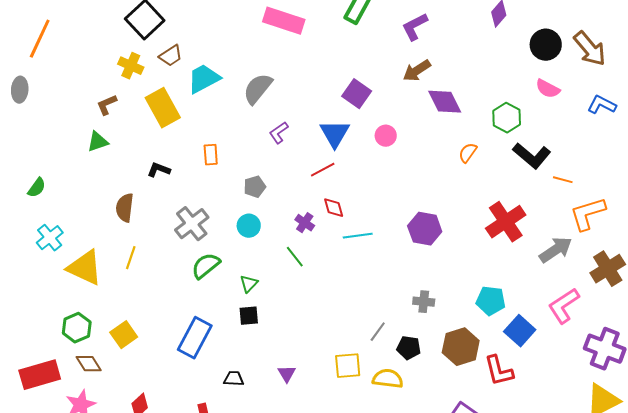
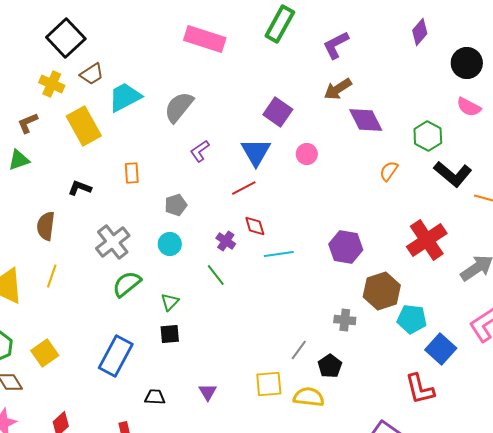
brown hexagon: (461, 347) -> (382, 291), moved
black pentagon: (409, 348) -> (330, 366), turned 30

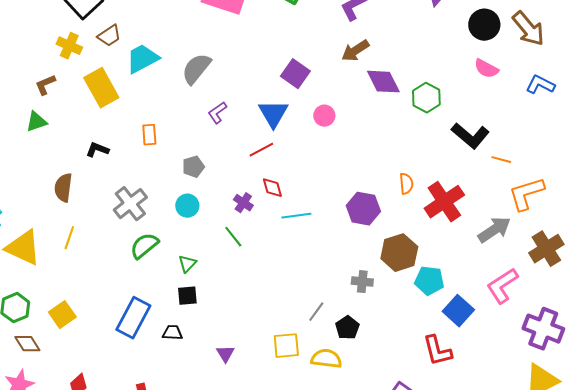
green hexagon: (428, 136) -> (426, 98), moved
orange semicircle: (389, 171) -> (406, 184), moved, turned 140
black trapezoid: (155, 397) -> (172, 333), moved

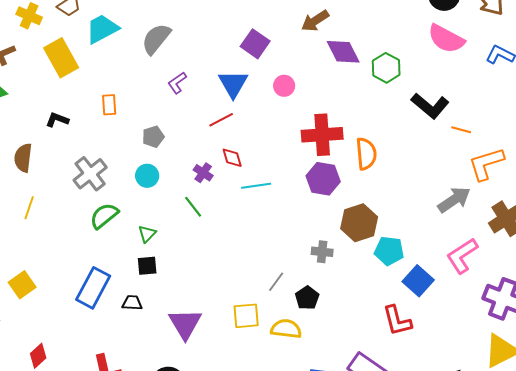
pink semicircle: (486, 69) -> (446, 39), size x1.5
orange semicircle: (406, 184) -> (366, 154), size x1.5
red cross: (444, 202) -> (322, 135), moved, turned 30
purple triangle: (225, 354) -> (185, 324), size x1.8

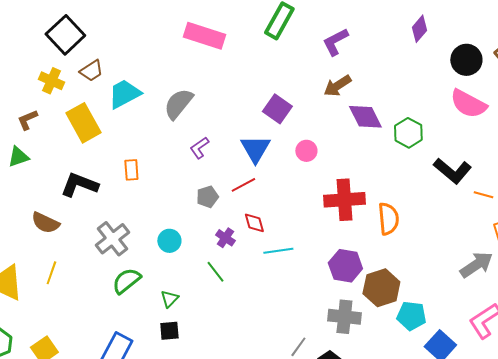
black L-shape: (57, 120) -> (79, 185), size x1.6
gray pentagon: (153, 137) -> (207, 197), moved
brown semicircle: (23, 158) -> (45, 223), turned -72
purple hexagon: (323, 179) -> (345, 266), moved
gray cross: (322, 252) -> (344, 317), size x1.5

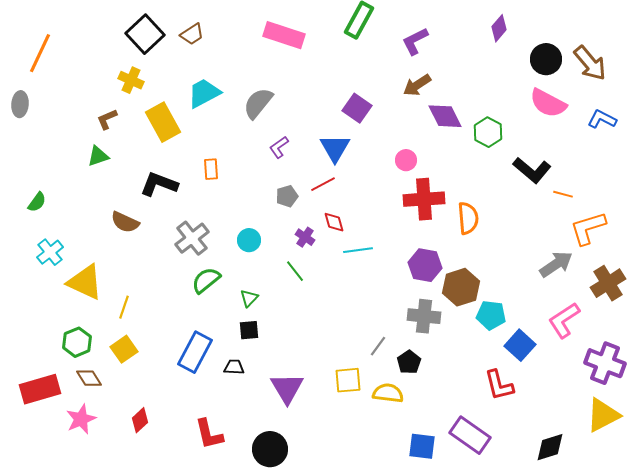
brown trapezoid: (91, 71) -> (192, 34), moved
pink circle: (306, 151) -> (406, 160), moved
yellow line: (51, 273) -> (124, 307), moved

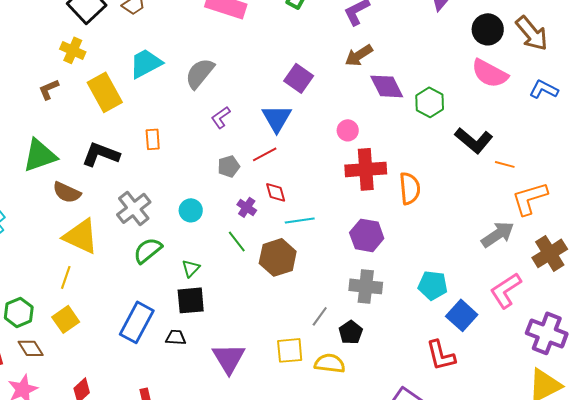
green triangle: (98, 156) -> (40, 155), moved, size x1.6
yellow triangle: (85, 282) -> (81, 236), moved
brown hexagon: (461, 287) -> (278, 257), moved
black square: (249, 330) -> (191, 300), size x1.4

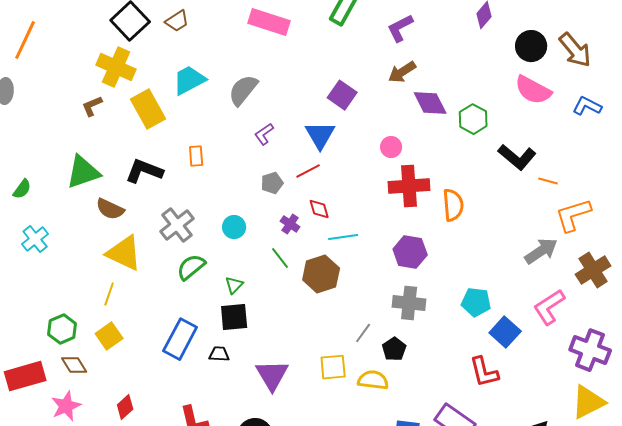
yellow cross: (73, 50) -> (116, 67), size x1.5

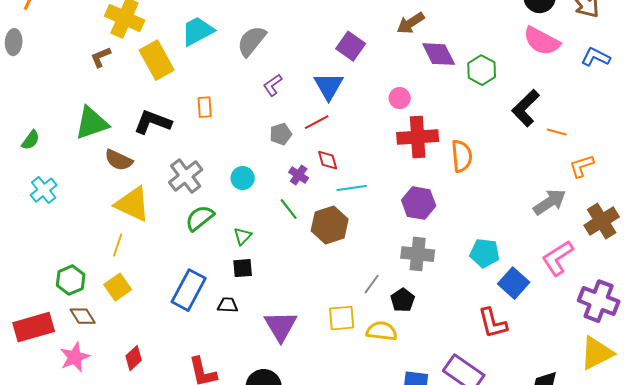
black L-shape: (517, 157) -> (526, 108), turned 96
orange L-shape: (573, 215) -> (582, 166), size x0.7
black square: (234, 317) -> (243, 268), size x0.7

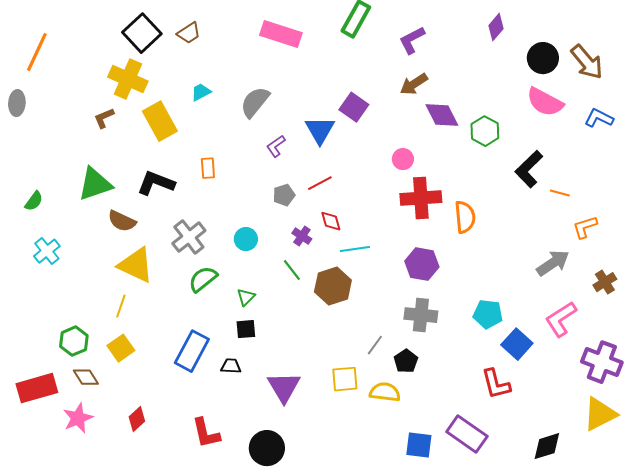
cyan trapezoid: (198, 31) -> (201, 92), size x0.6
blue triangle: (329, 86) -> (320, 130), moved
brown cross: (602, 221) -> (605, 282), size x0.7

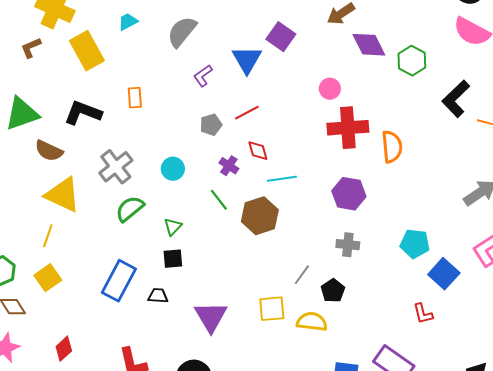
gray cross: (421, 315) -> (348, 245), size x0.7
red L-shape: (496, 384) -> (423, 314), size x0.7

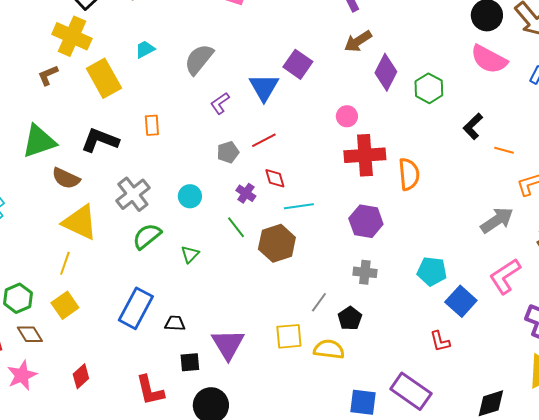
purple diamond: (369, 45) -> (386, 72), turned 54
black L-shape: (456, 99) -> (473, 126), size x0.7
black square: (173, 259) -> (190, 362), moved

